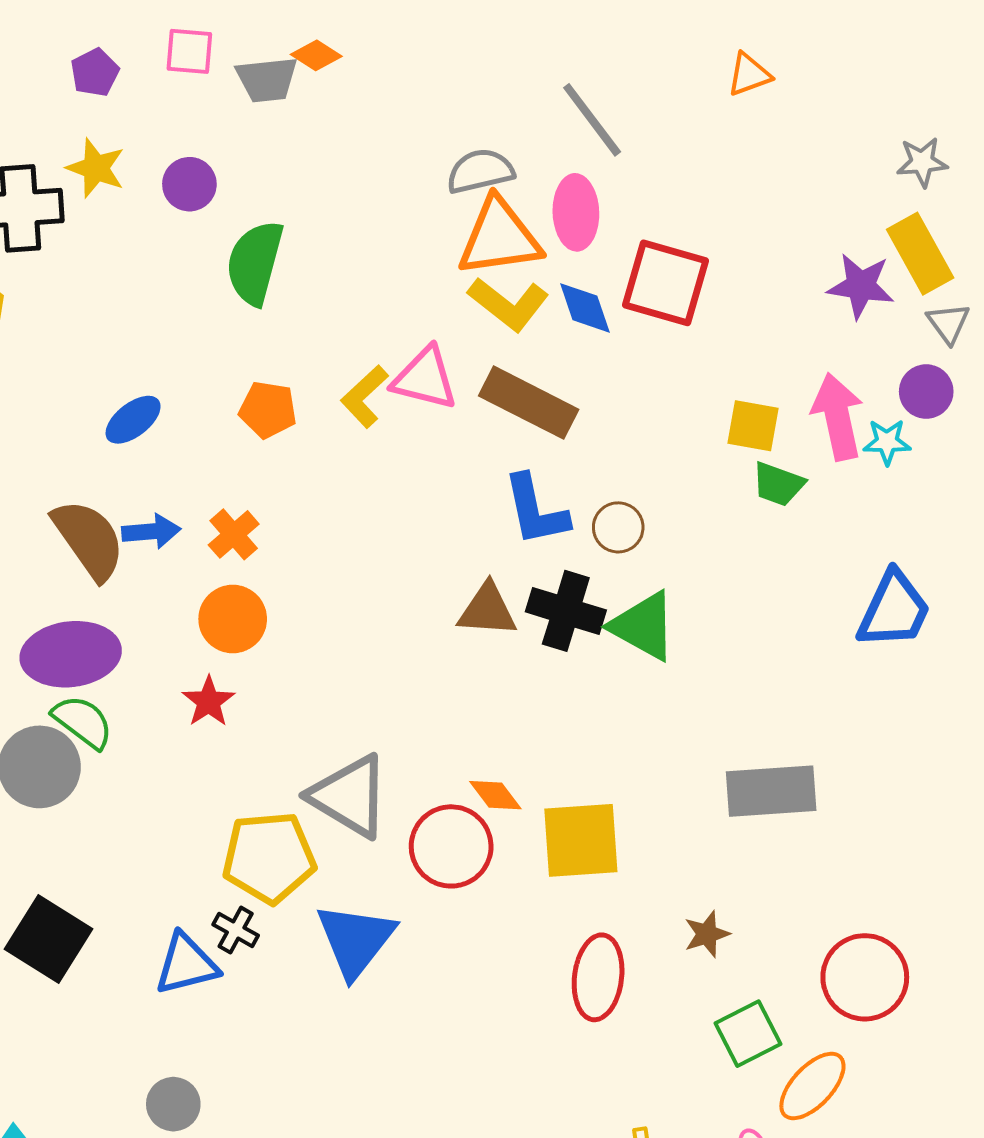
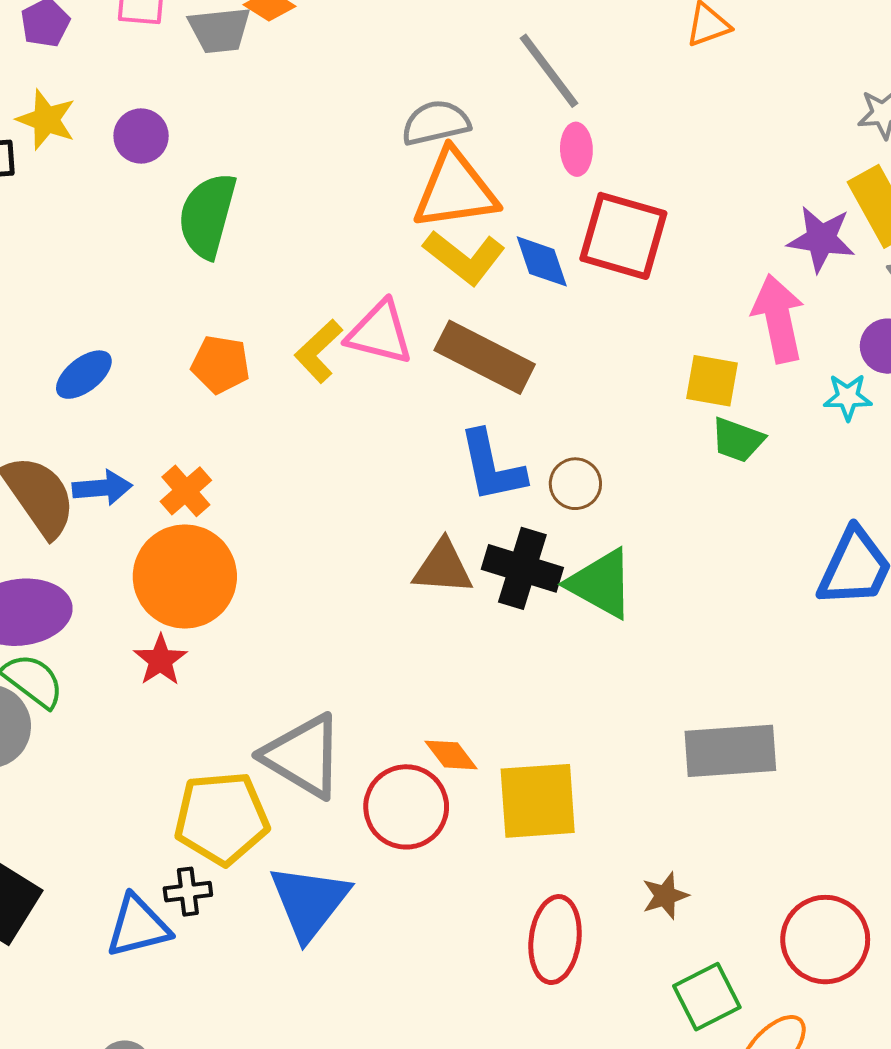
pink ellipse: (576, 212) -> (576, 149), moved, size x0.7
pink arrow: (838, 417) -> (778, 319), moved
orange circle: (233, 619) -> (185, 577), size x1.5
black cross: (236, 930) -> (188, 892), turned -36

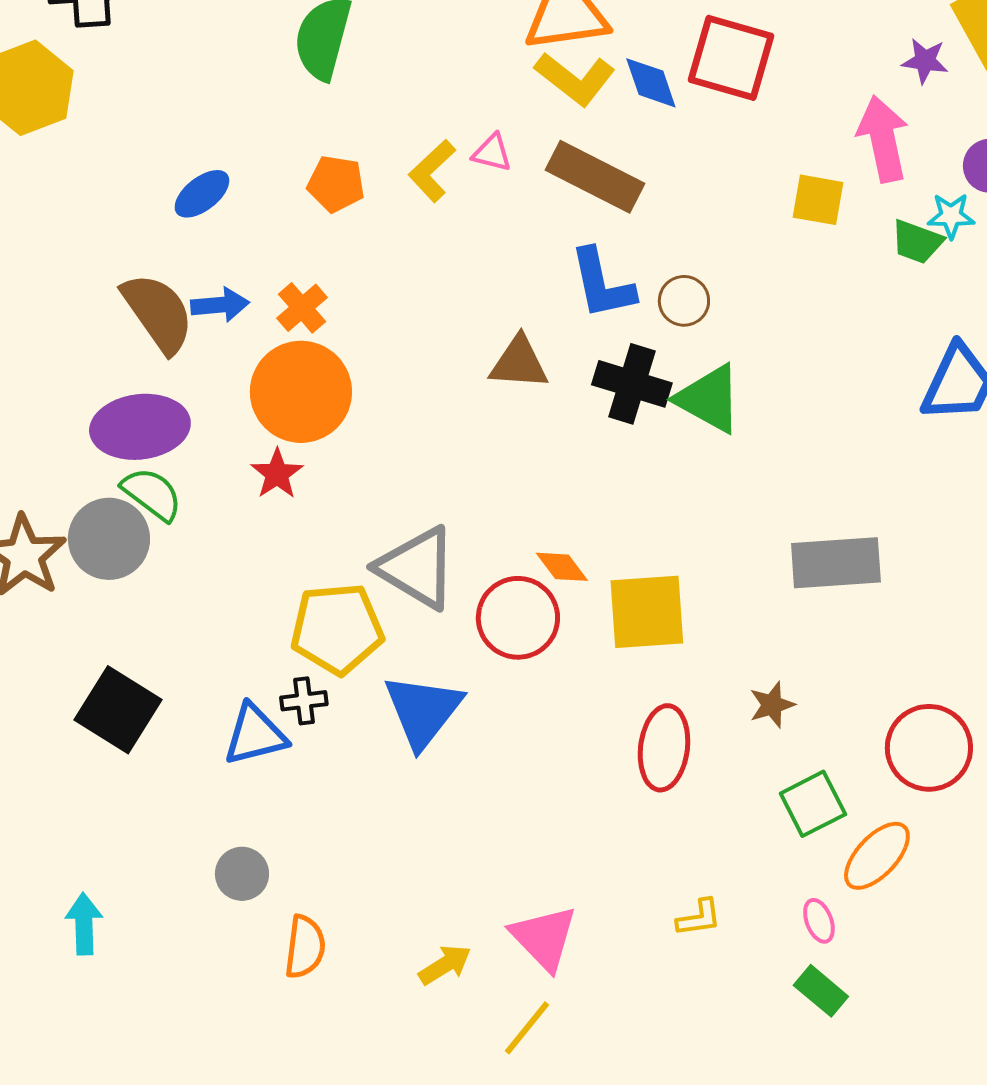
purple star: (821, 239) -> (925, 61), size x0.7
pink triangle: (380, 333) -> (492, 153), size x0.6
green trapezoid: (738, 440) -> (917, 242), moved
brown triangle: (443, 567) -> (519, 363), moved

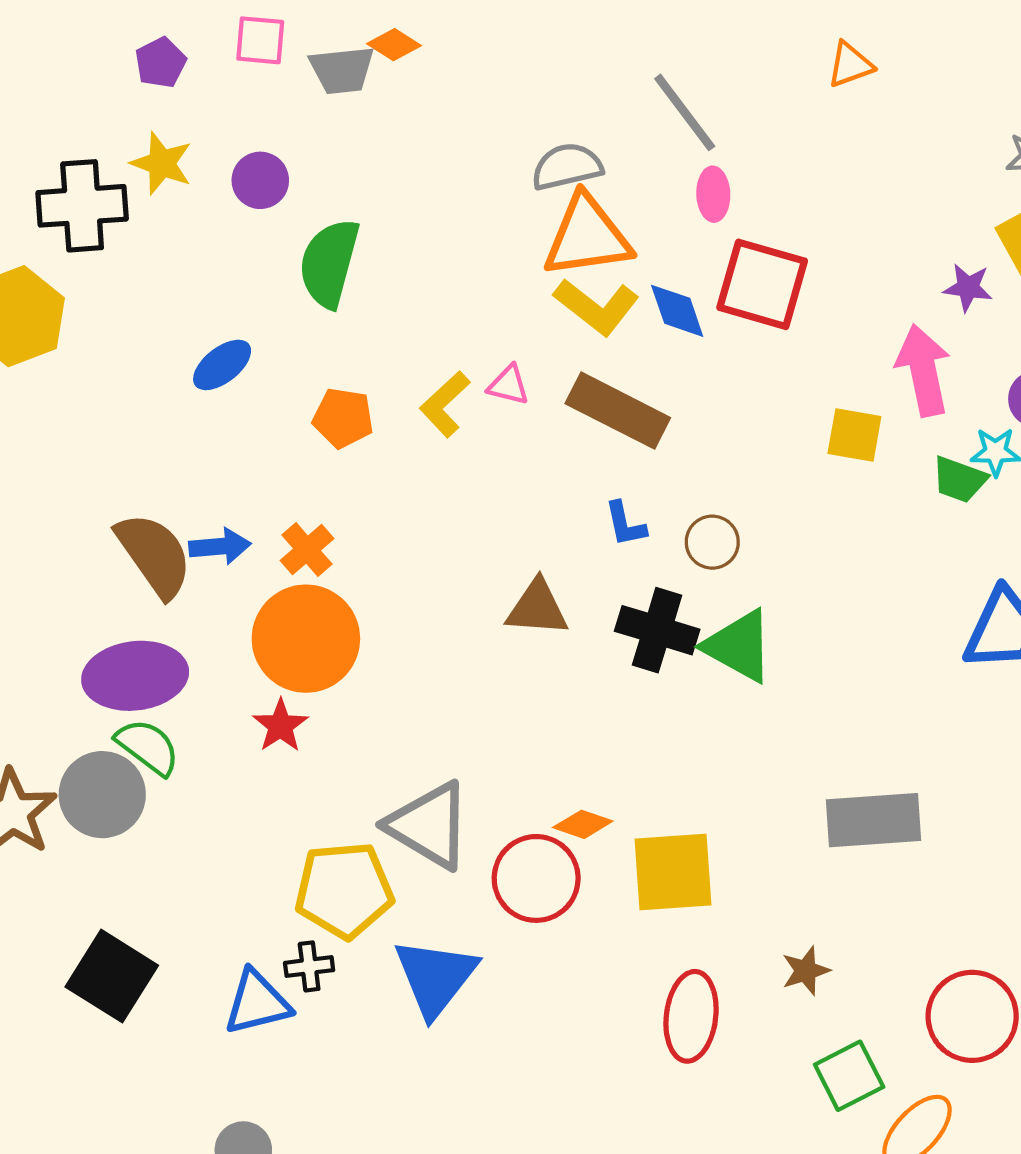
blue ellipse: (202, 194) -> (222, 365), moved
blue L-shape: (602, 284) -> (625, 524), size x0.6
orange diamond: (562, 567) -> (583, 824), turned -34

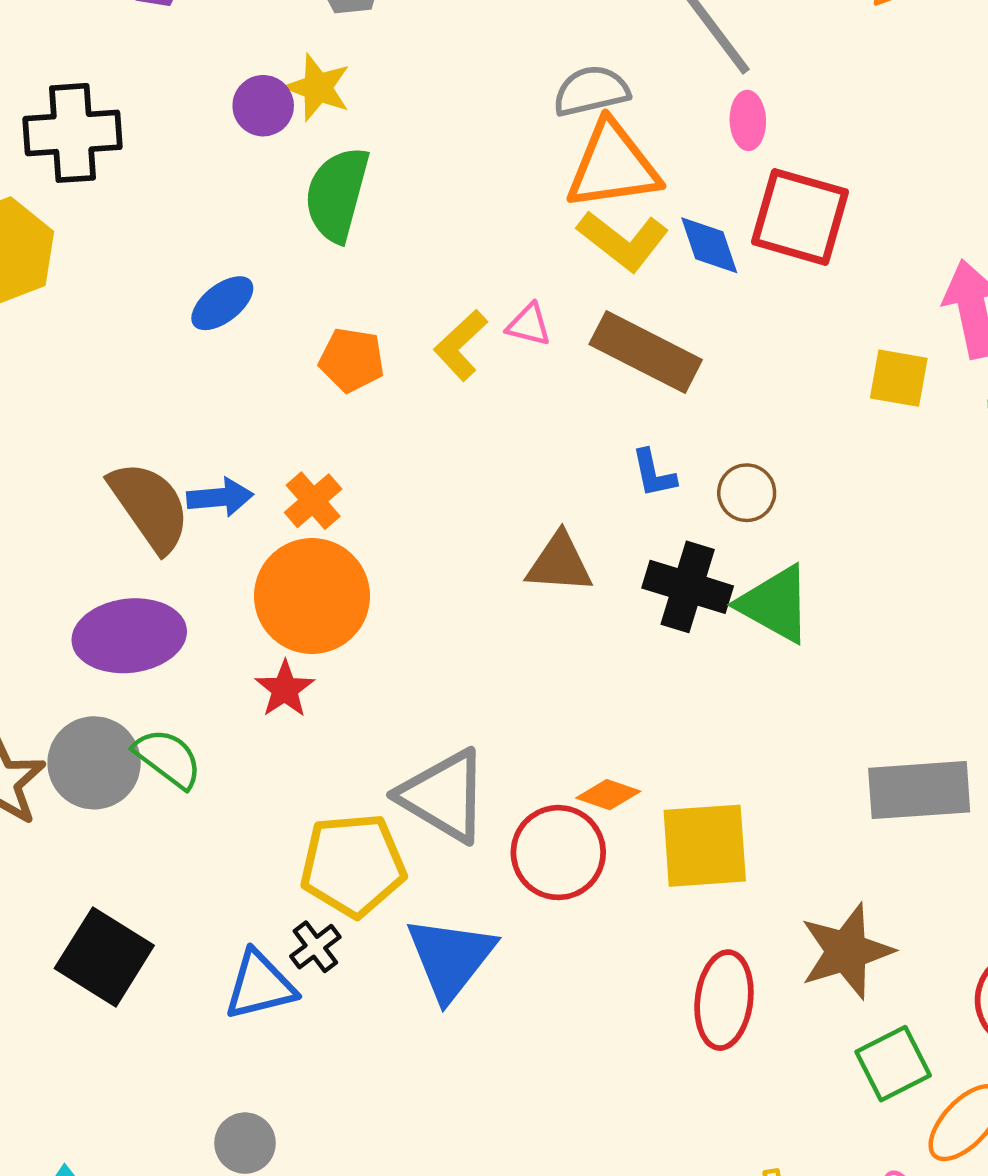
yellow star: (162, 163) -> (318, 88), moved
green semicircle: (148, 747) -> (168, 758), moved
black cross: (309, 966) -> (315, 947), turned -30
brown star: (806, 971) -> (847, 951), size x1.8

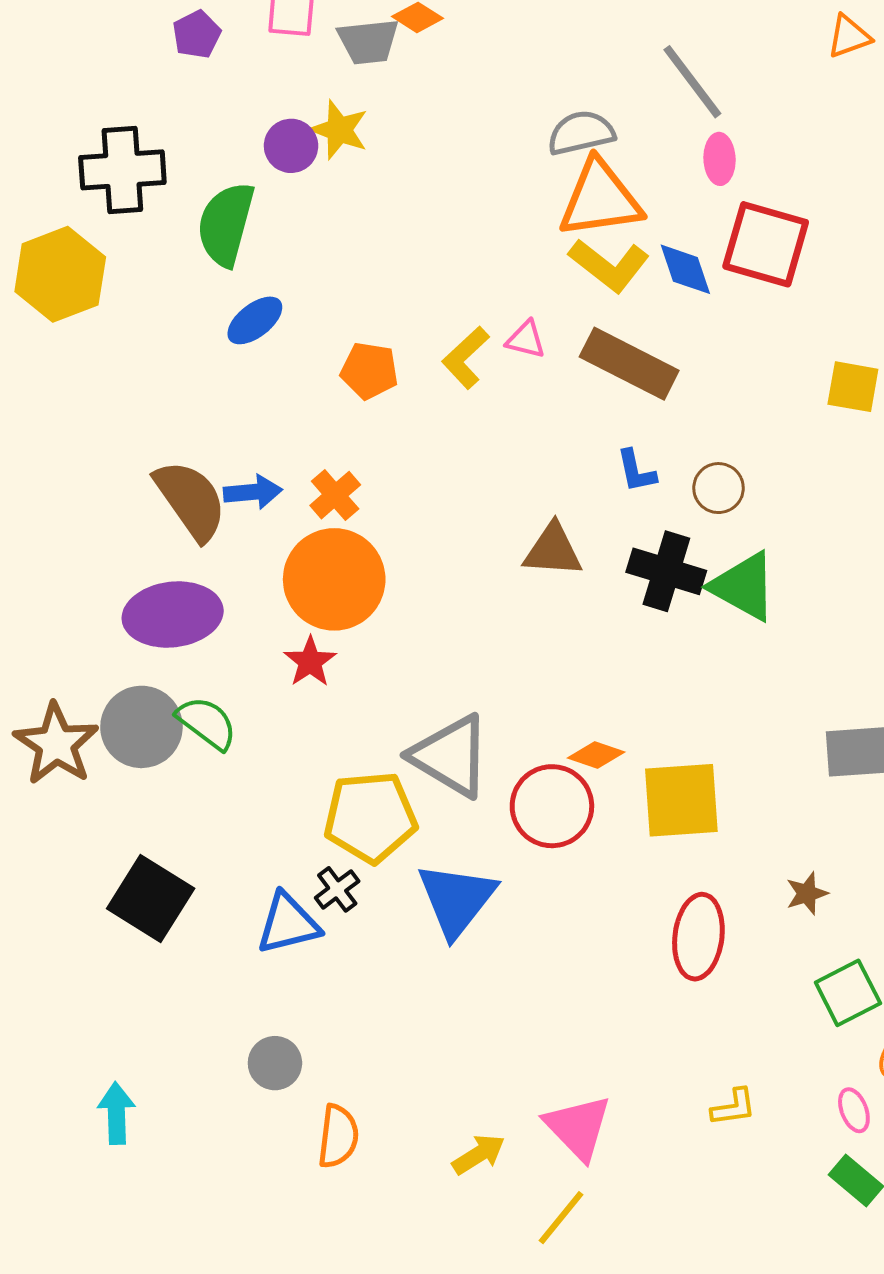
green semicircle: (337, 194) -> (226, 224), moved
brown star: (847, 951) -> (807, 893), size x0.5

